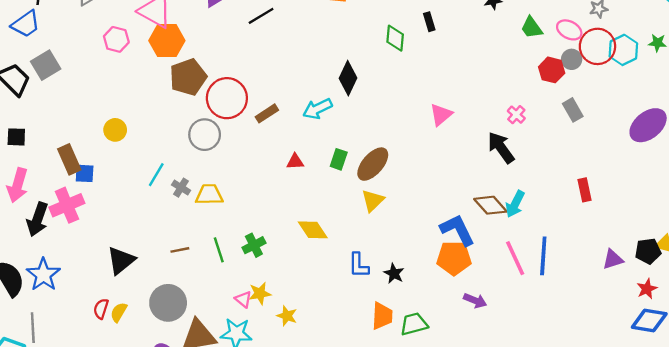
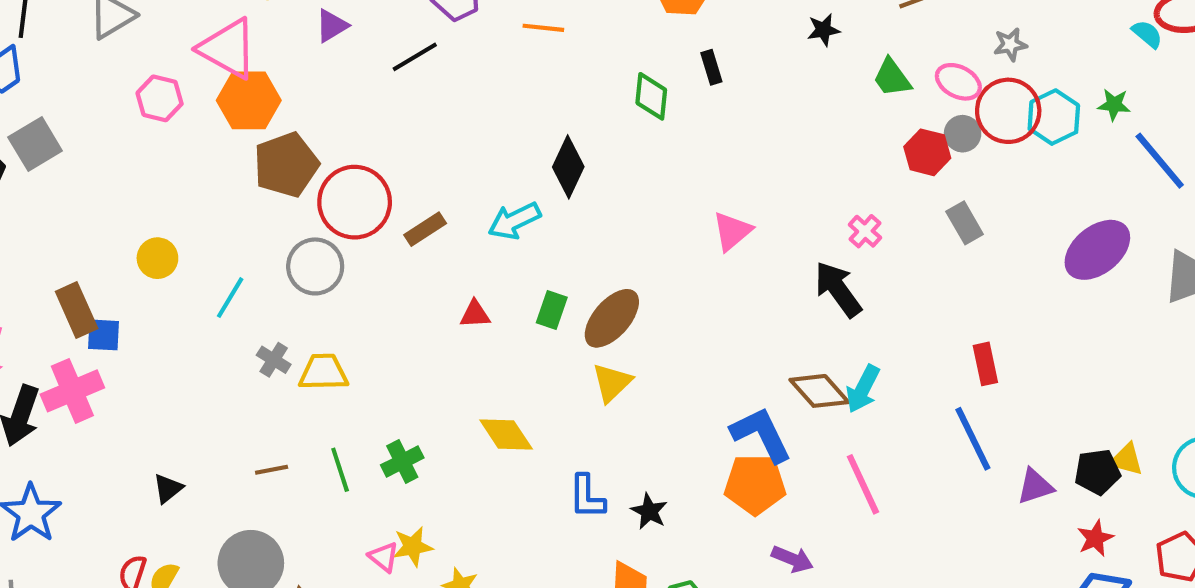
cyan line: (156, 175) -> (230, 298), moved
blue line: (543, 256) -> (973, 439), moved, turned -30
black triangle: (121, 260) -> (168, 488), size x0.6

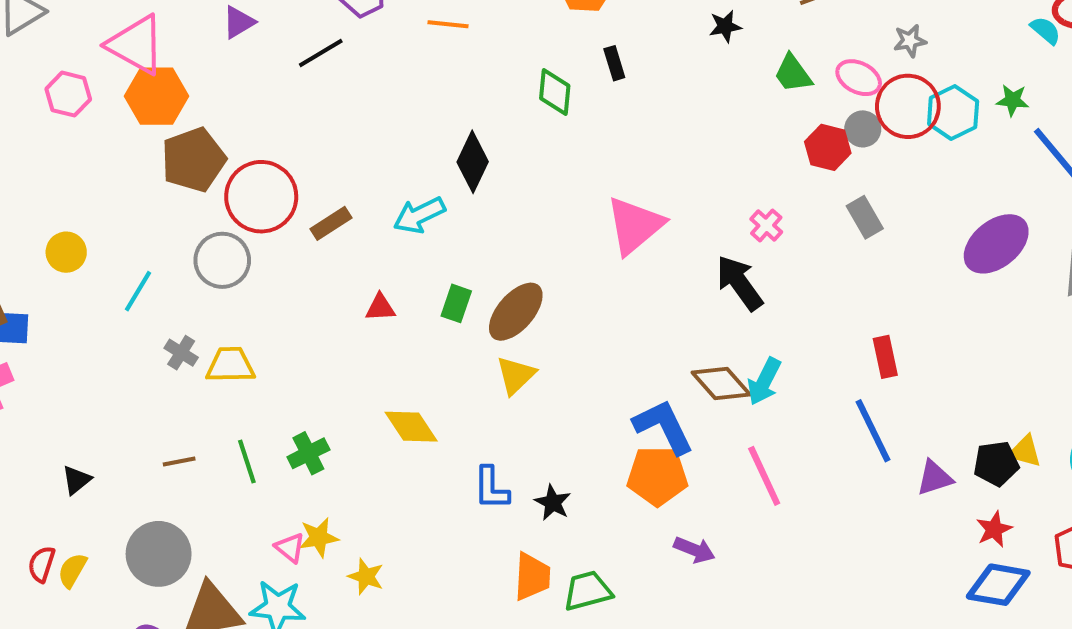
pink triangle: (732, 231) -> (635, 225), size x1.5

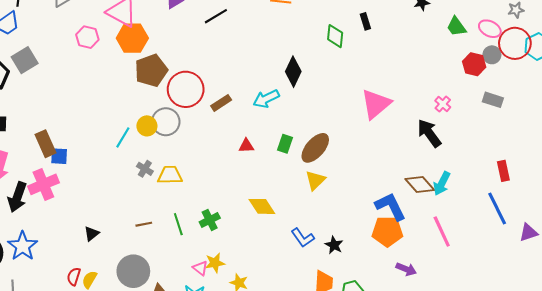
gray rectangle: (865, 217) -> (493, 100), turned -42
yellow circle: (66, 252) -> (147, 126), moved
blue L-shape: (491, 488) -> (303, 238), turned -35

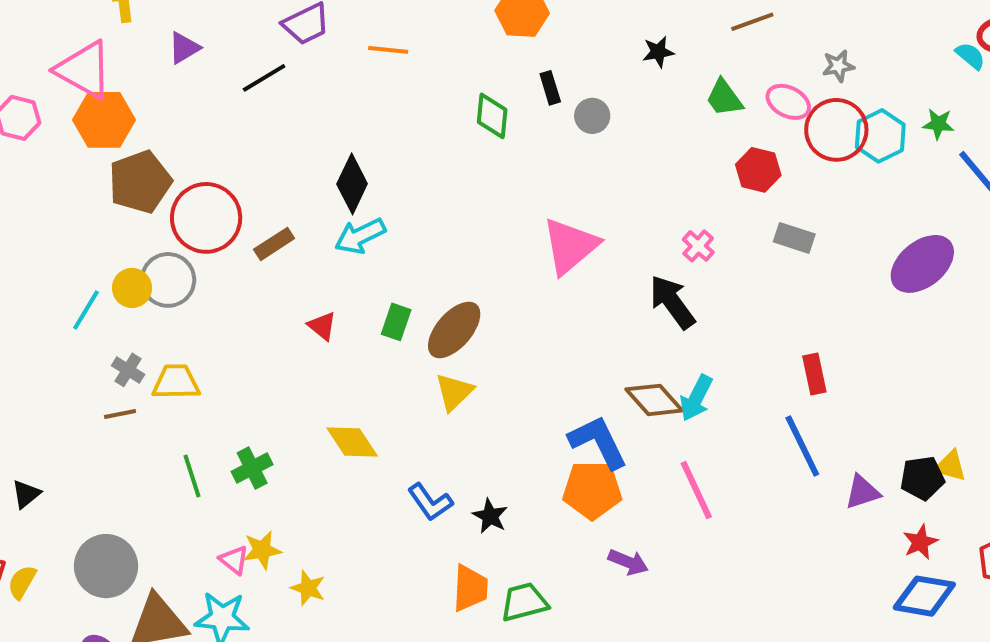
gray circle: (492, 55) -> (592, 116), moved
black diamond: (293, 72) -> (352, 184), moved
red triangle: (246, 146) -> (322, 326), turned 42
brown line: (144, 224) -> (120, 414), moved

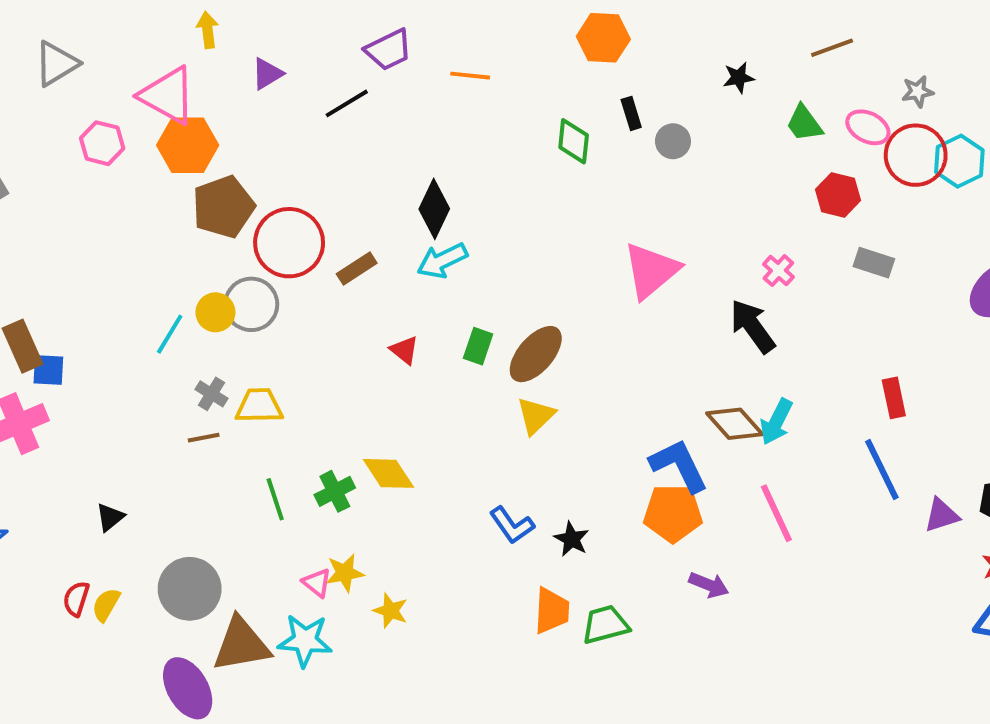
yellow diamond: (352, 442) -> (389, 473), moved

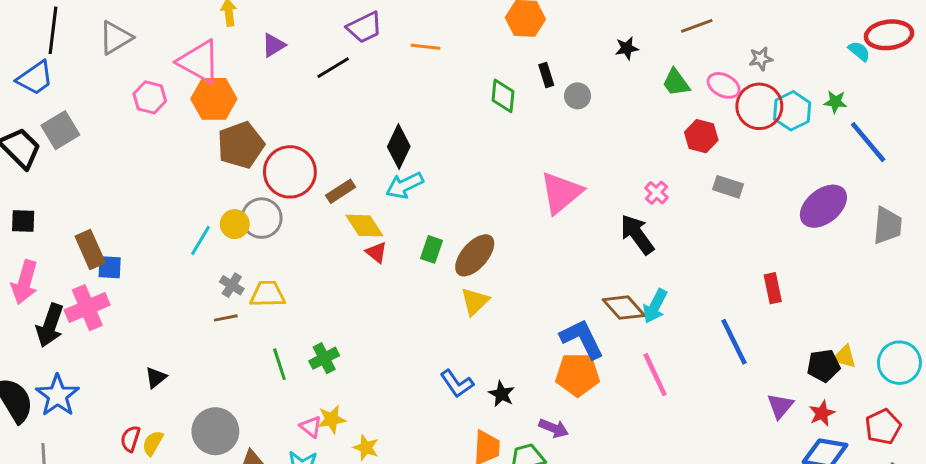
red rectangle: (894, 398) -> (773, 288), moved
yellow diamond: (389, 473) -> (364, 226), moved
purple triangle: (942, 515) -> (780, 406), moved, turned -32
purple arrow: (709, 585) -> (554, 428), moved

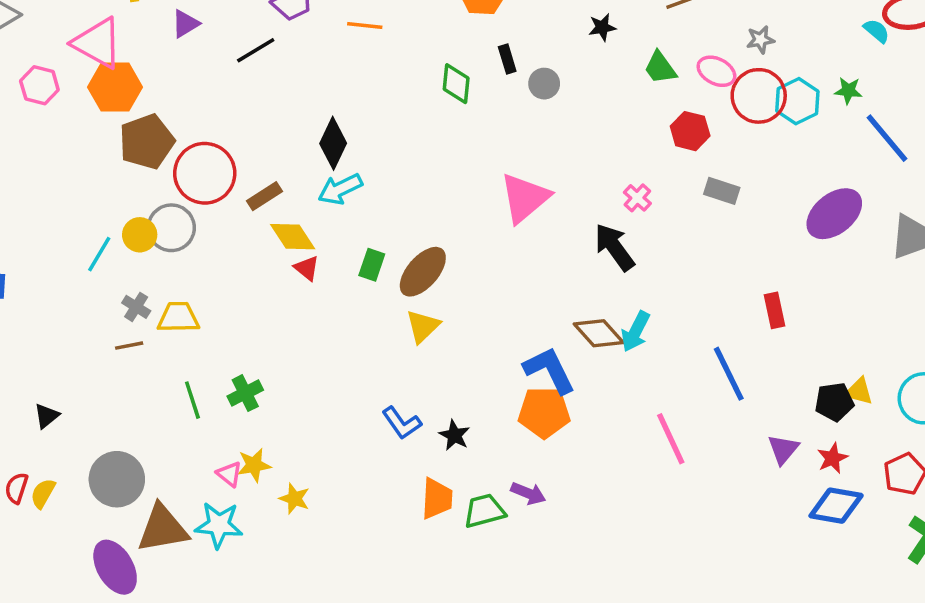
pink line: (655, 375) -> (671, 439), moved
purple arrow: (554, 428) -> (528, 493), moved

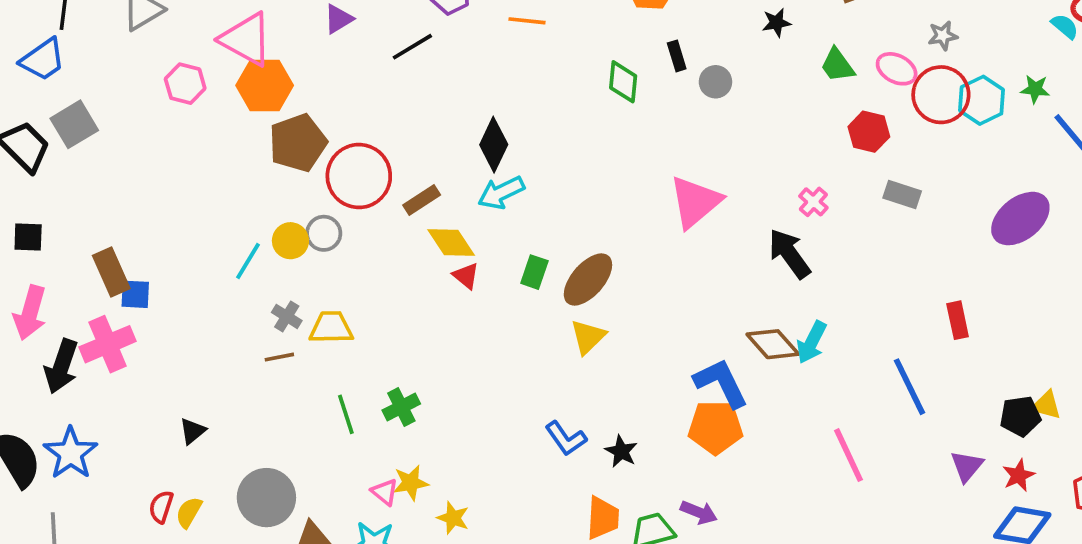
gray circle: (171, 228) -> (324, 233), size x0.7

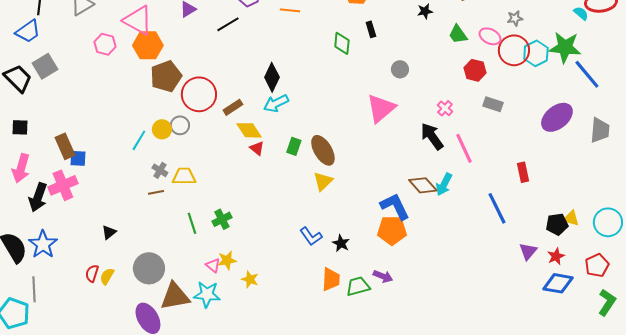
gray circle: (715, 82) -> (400, 69), moved
green star: (1035, 89) -> (565, 47), size x2.0
brown ellipse: (588, 280) -> (323, 150), turned -72
pink line: (849, 455) -> (464, 148), moved

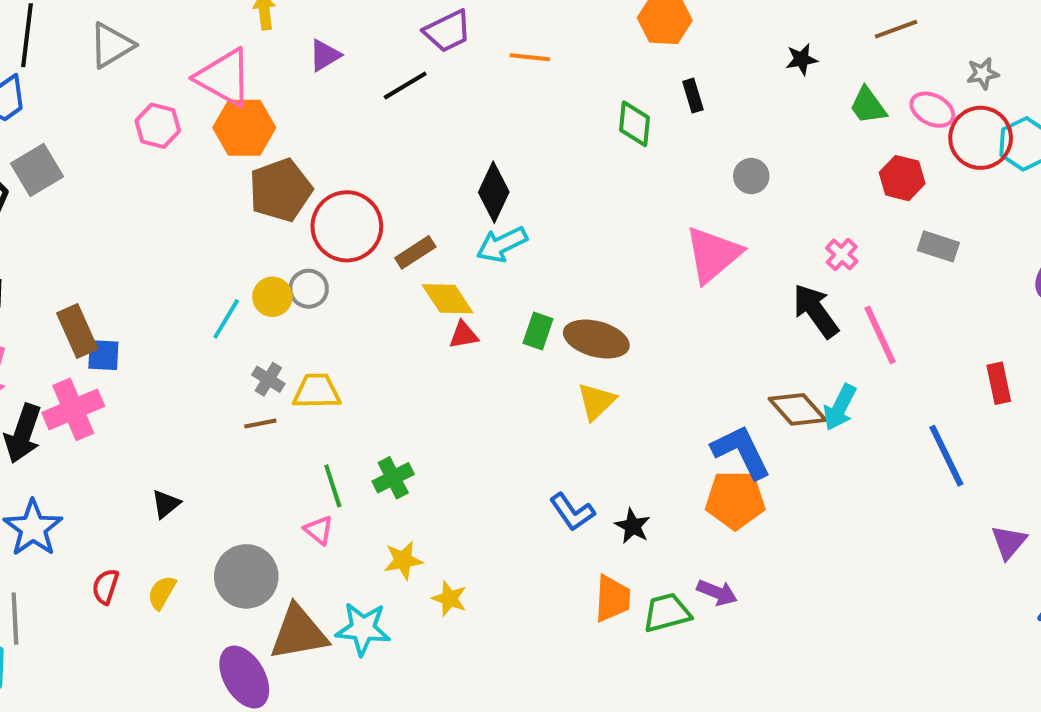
red triangle: (257, 148) -> (464, 335), turned -49
brown ellipse: (323, 150) -> (596, 339), turned -44
pink triangle: (213, 265) -> (319, 530), moved
red semicircle: (92, 273) -> (105, 586), moved

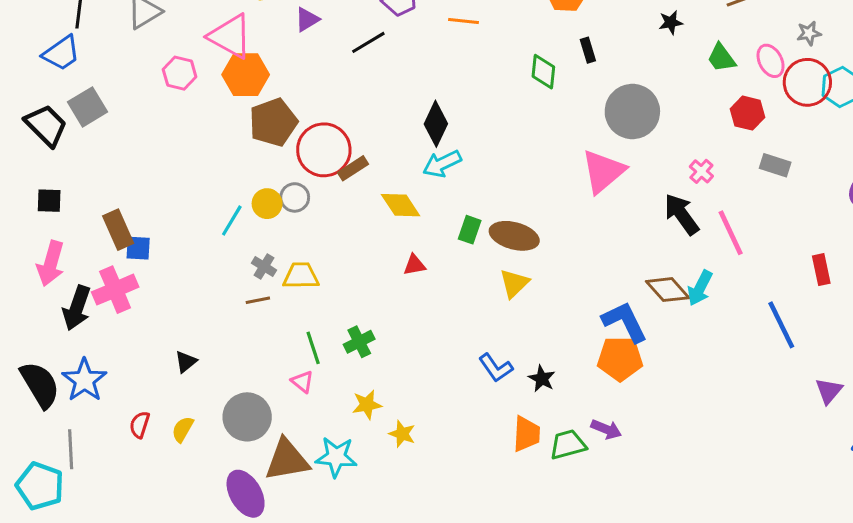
pink ellipse: (932, 110) -> (771, 61), turned 36
gray circle: (751, 176) -> (632, 112), size x2.0
brown rectangle: (415, 252) -> (353, 168), moved
red triangle: (464, 335) -> (414, 265), moved

